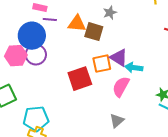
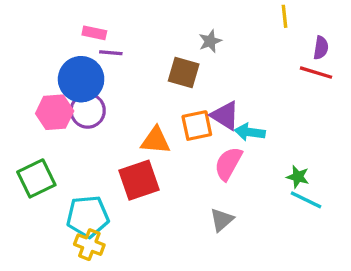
orange triangle: (77, 24) -> (155, 140), moved
red square: (80, 79) -> (139, 180), moved

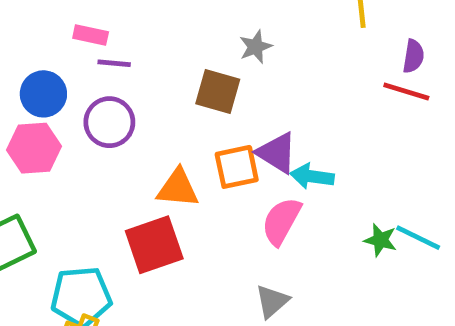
blue circle: (81, 79) -> (43, 94), moved, size x0.7
purple circle: (88, 111) -> (109, 122), moved
cyan line: (306, 200) -> (418, 238), moved

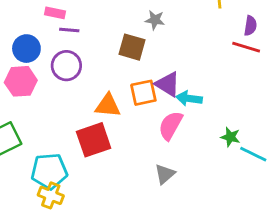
gray star: (256, 47) -> (155, 20), turned 30
cyan line: (418, 238) -> (253, 154), moved

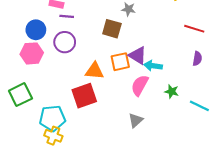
purple semicircle: (250, 26) -> (197, 59), moved
green star: (230, 137) -> (172, 91), moved

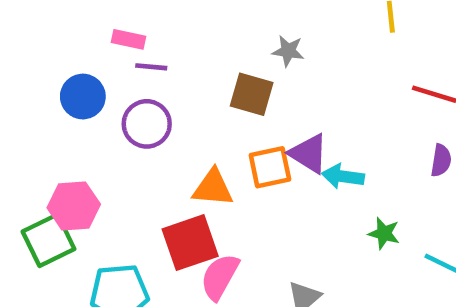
pink hexagon: (32, 53) -> (74, 206), moved
pink semicircle: (140, 85) -> (220, 277), moved

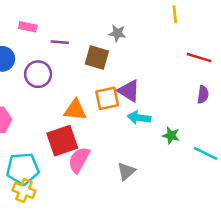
purple line: (151, 67) -> (60, 42), moved
cyan arrow: (343, 176) -> (139, 118), moved

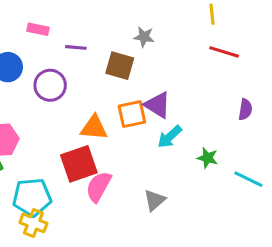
red line: (199, 58) -> (224, 52), moved
cyan arrow: (139, 118) -> (170, 137), turned -50

